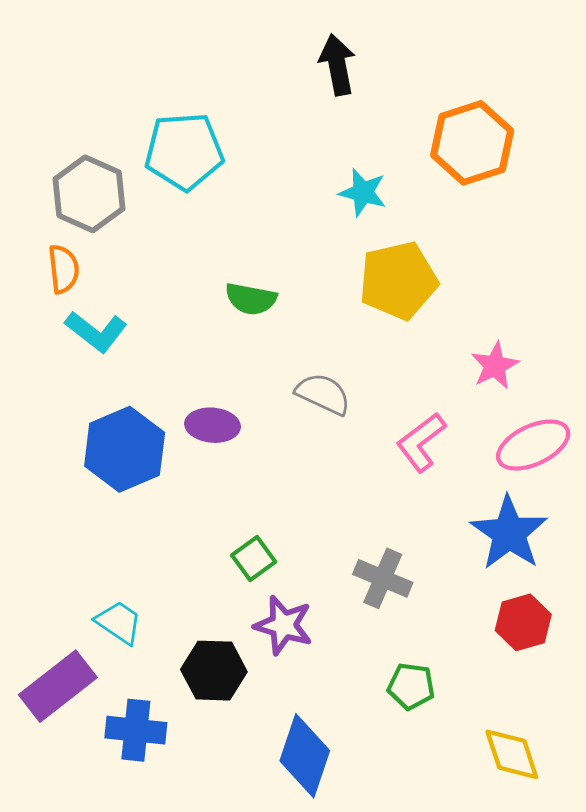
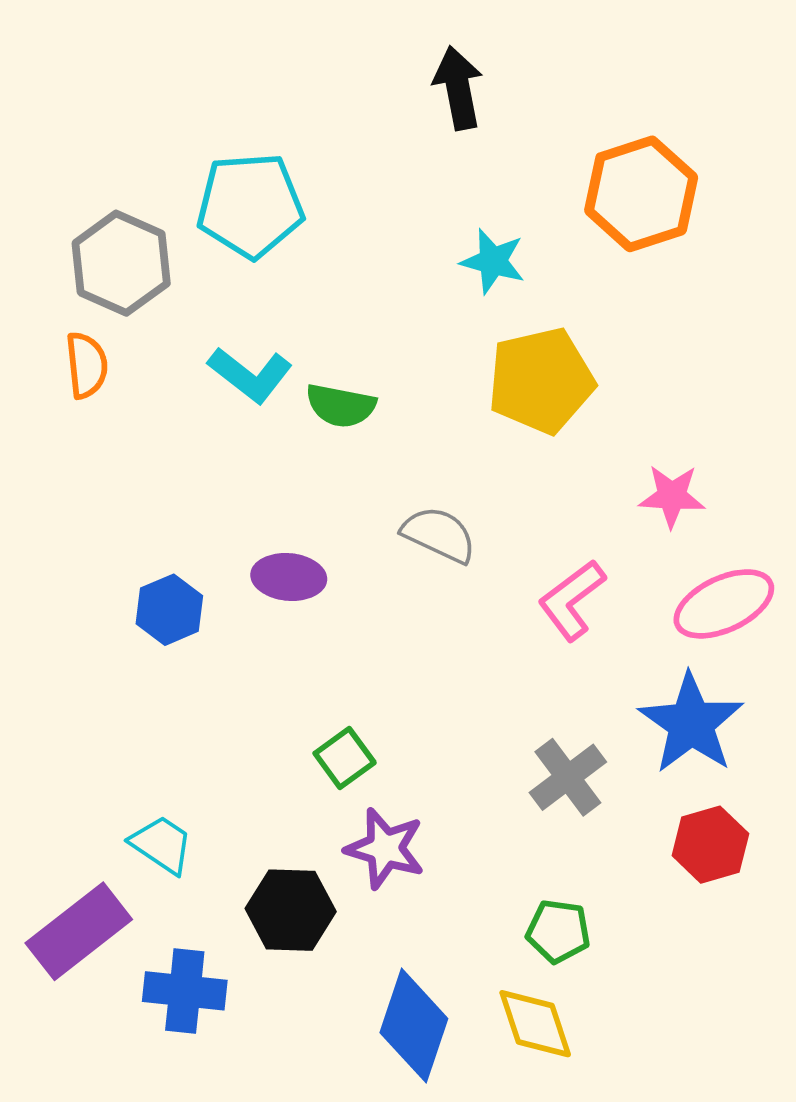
cyan L-shape: (96, 332) -> (250, 375), moved
pink star: (495, 366) -> (672, 496), turned 30
blue hexagon: (125, 449) -> (169, 610), size x0.6
gray cross: (383, 578) -> (568, 777), moved, turned 30
yellow diamond: (512, 754) -> (535, 1024), moved

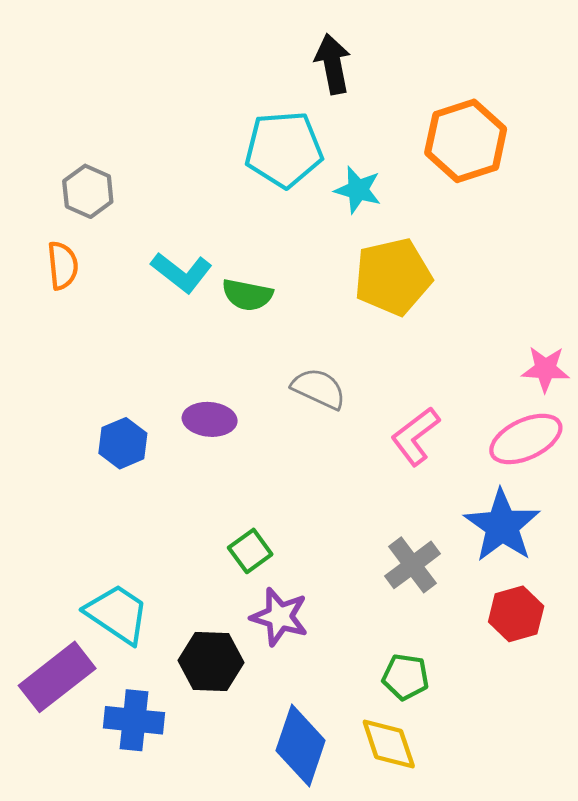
cyan pentagon: (250, 205) -> (284, 149), moved
gray hexagon: (121, 263) -> (88, 191), size x0.7
pink star: (672, 496) -> (545, 369), moved
cyan trapezoid: (162, 845) -> (117, 614), size x1.4

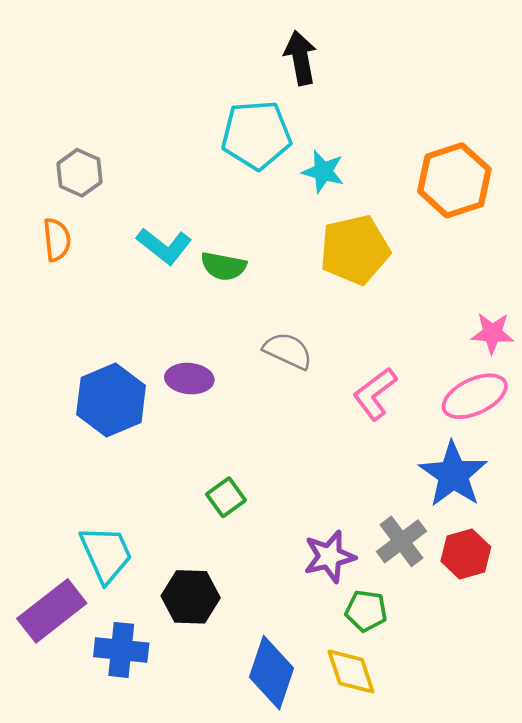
orange hexagon: (466, 141) -> (454, 180), moved
blue hexagon: (123, 443) -> (111, 400), size x1.6
gray cross: (412, 565) -> (401, 541), moved
cyan trapezoid: (117, 614) -> (106, 554), turned 32
purple star: (280, 617) -> (329, 557), moved, turned -30

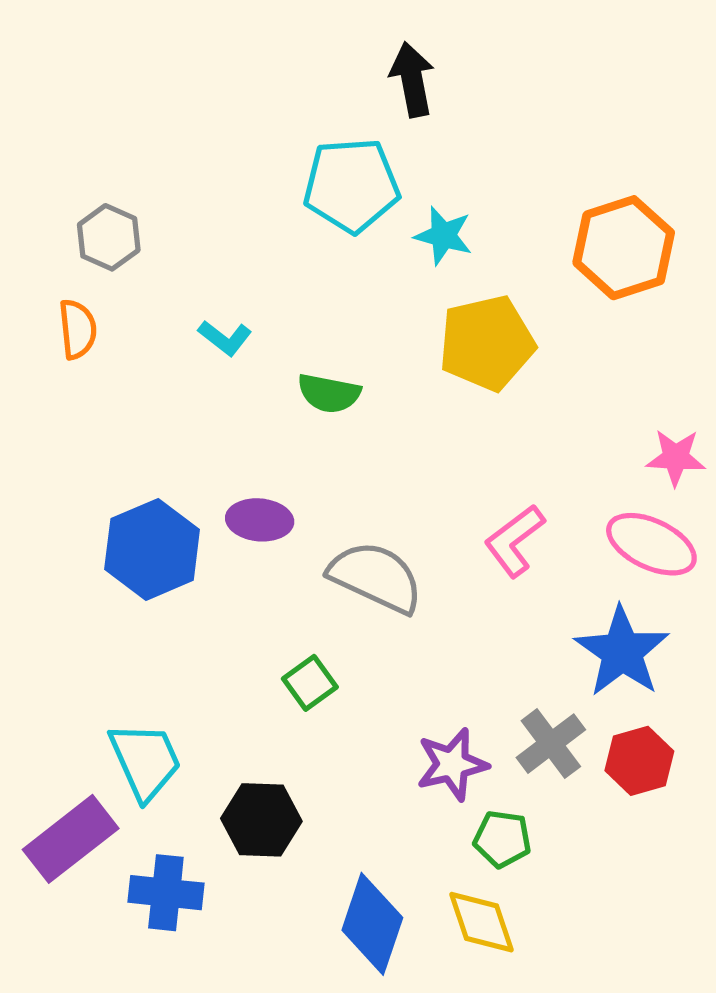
cyan L-shape: (164, 246) -> (225, 338), size x0.7
green semicircle: (223, 266) -> (329, 393), moved
gray semicircle: (288, 351) -> (376, 577), moved, size x1.4
pink ellipse: (475, 396) -> (651, 544), turned 50

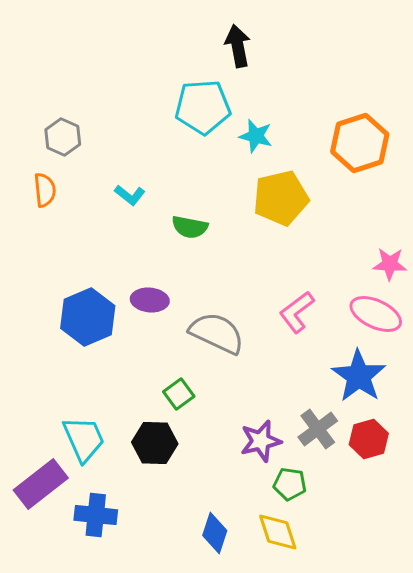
black hexagon: (261, 820) -> (155, 443), moved
blue diamond: (372, 924) -> (215, 533), size x0.7

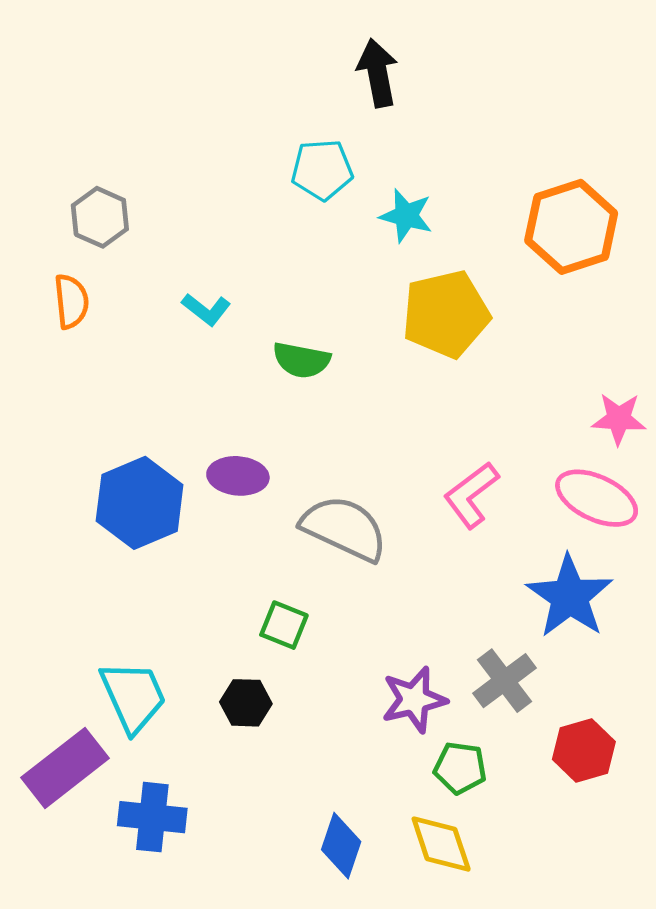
cyan pentagon: (203, 107) -> (322, 170), size x0.7
green square: (179, 394) -> (284, 625), turned -32
red hexagon: (369, 439) -> (584, 750), moved
black hexagon: (155, 443) -> (246, 703), size x0.7

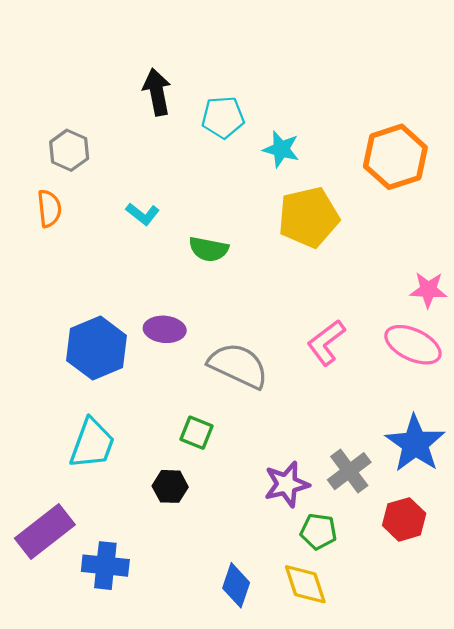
black arrow: (378, 73) -> (157, 92), moved
blue star: (570, 597) -> (415, 444), moved
cyan trapezoid: (133, 696) -> (92, 444), moved, turned 44

